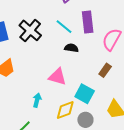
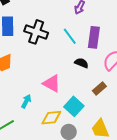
black cross: (30, 30) -> (36, 32), turned -35
black semicircle: (71, 48) -> (82, 63), moved

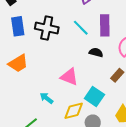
cyan arrow: (26, 101) -> (46, 98), turned -72

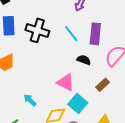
pink triangle: (69, 77) -> (66, 82), moved

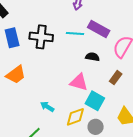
cyan line: (71, 34) -> (75, 33), turned -36
purple rectangle: (95, 34) -> (99, 29), turned -55

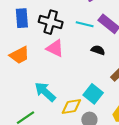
pink triangle: (79, 82) -> (55, 48), moved
cyan arrow: (47, 107) -> (45, 92), size x1.6

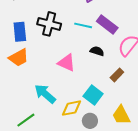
blue rectangle: (22, 18) -> (20, 32), moved
pink triangle: (55, 48) -> (66, 63), moved

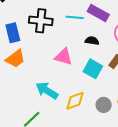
cyan square: (93, 95) -> (93, 69), moved
gray circle: (90, 121) -> (104, 105), moved

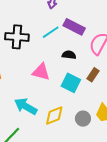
cyan line: (75, 17) -> (51, 32), turned -36

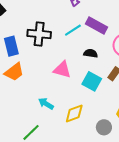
cyan arrow: (26, 106) -> (46, 104), size x0.7
gray circle: (83, 119) -> (104, 127), moved

